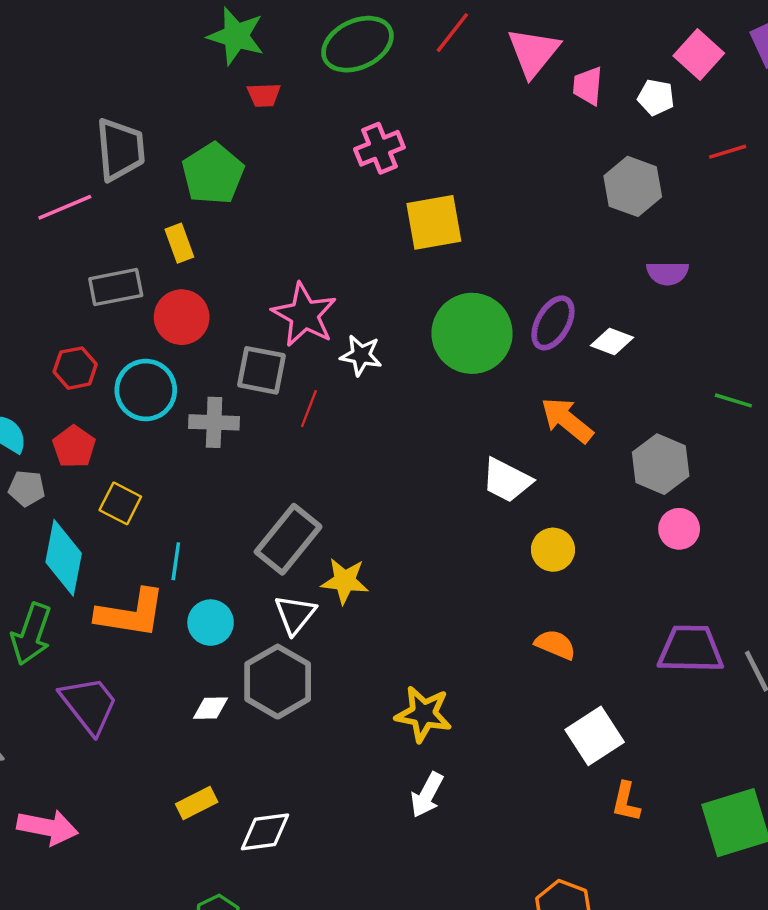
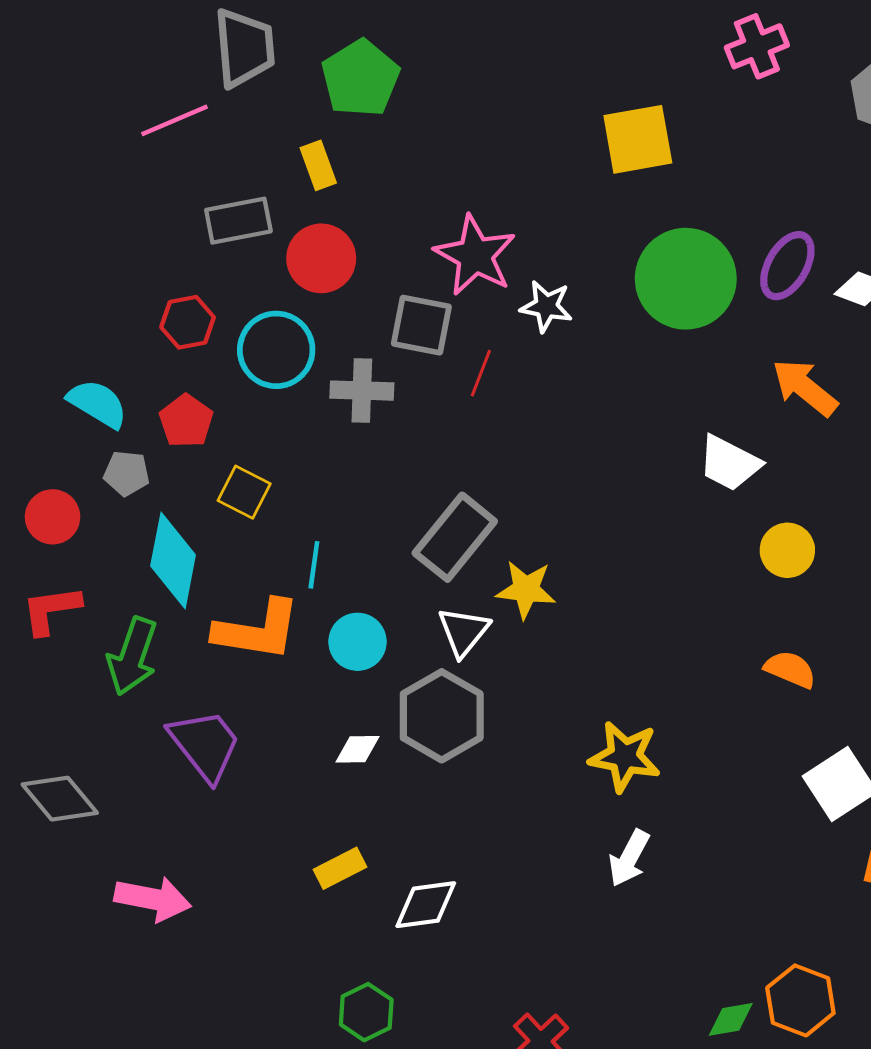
pink cross: (379, 148) -> (757, 46), moved

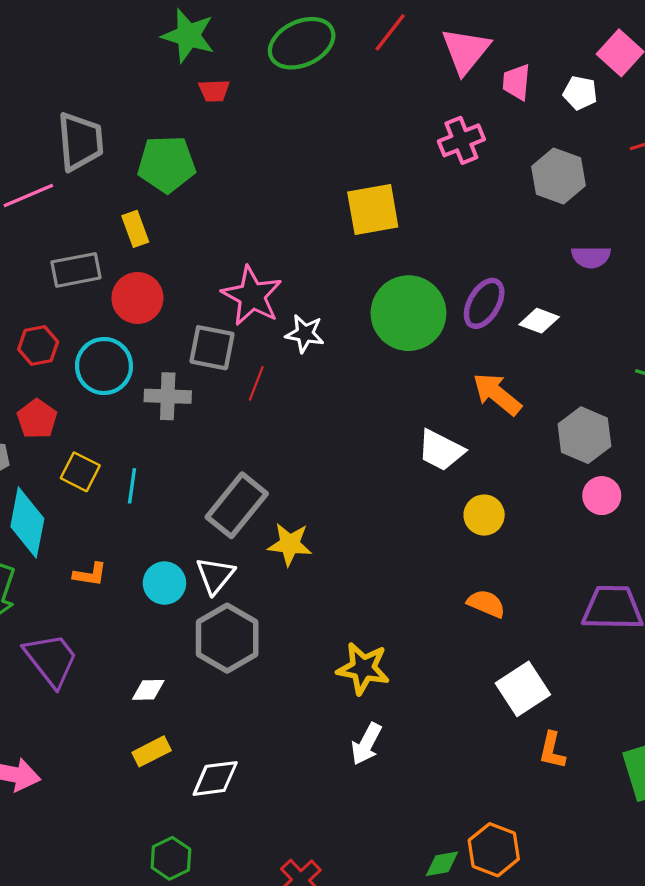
green pentagon: (360, 78) -> (167, 164), turned 30
cyan line: (314, 565) -> (132, 486), moved
orange L-shape: (257, 630) -> (90, 574), size x0.5
white triangle: (464, 632) -> (215, 575), moved
white diamond: (357, 749) -> (148, 690), moved

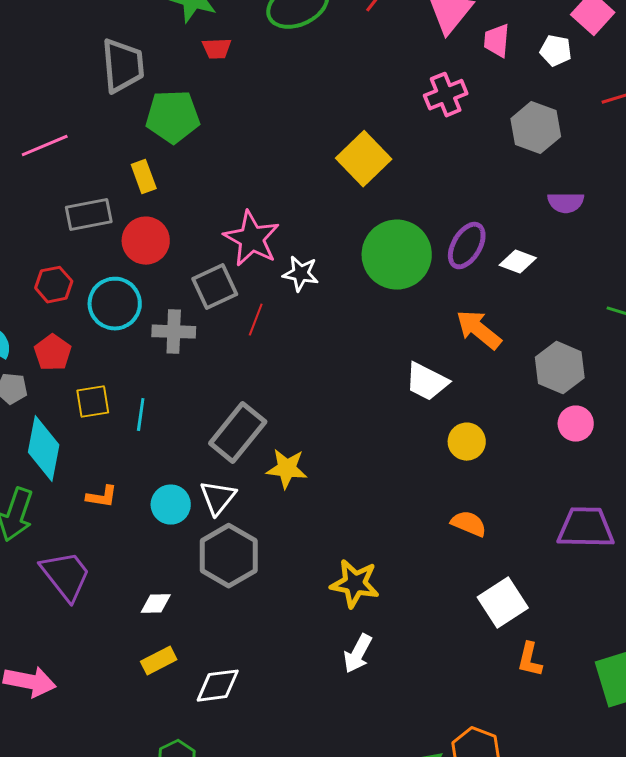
gray trapezoid: (80, 141) -> (123, 66), moved
yellow square: (373, 209) -> (364, 159), turned -34
gray square: (212, 348) -> (215, 287), turned -36
yellow square: (80, 472) -> (93, 402), turned -36

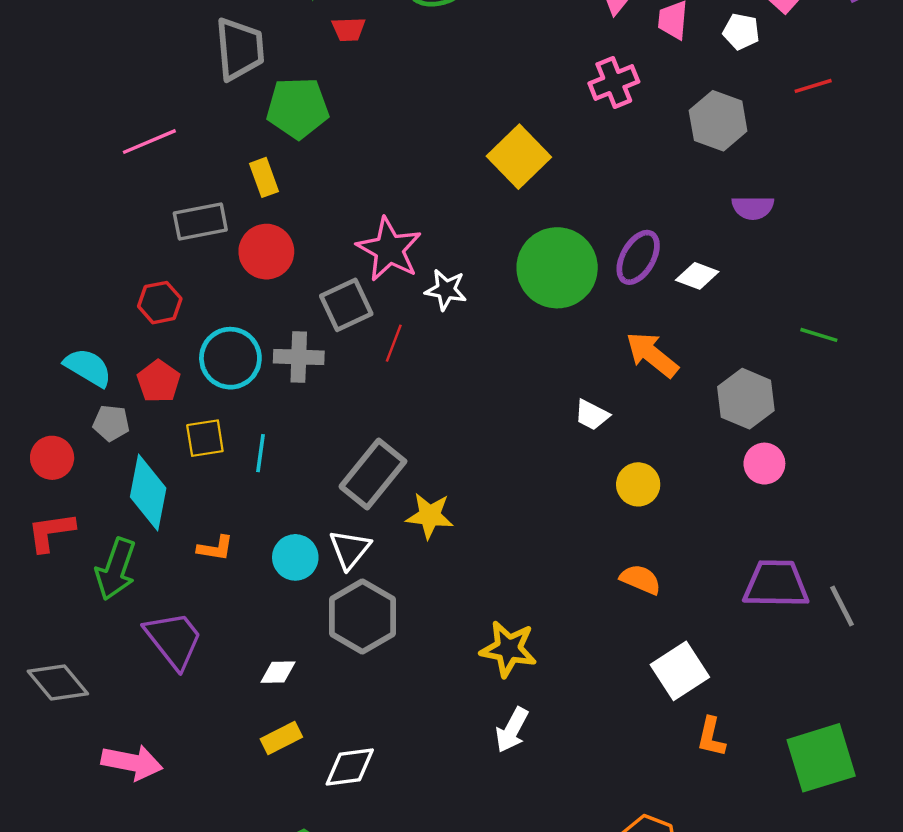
cyan circle: (115, 304) -> (230, 358), moved
white trapezoid: (427, 382) -> (592, 415), size x0.7

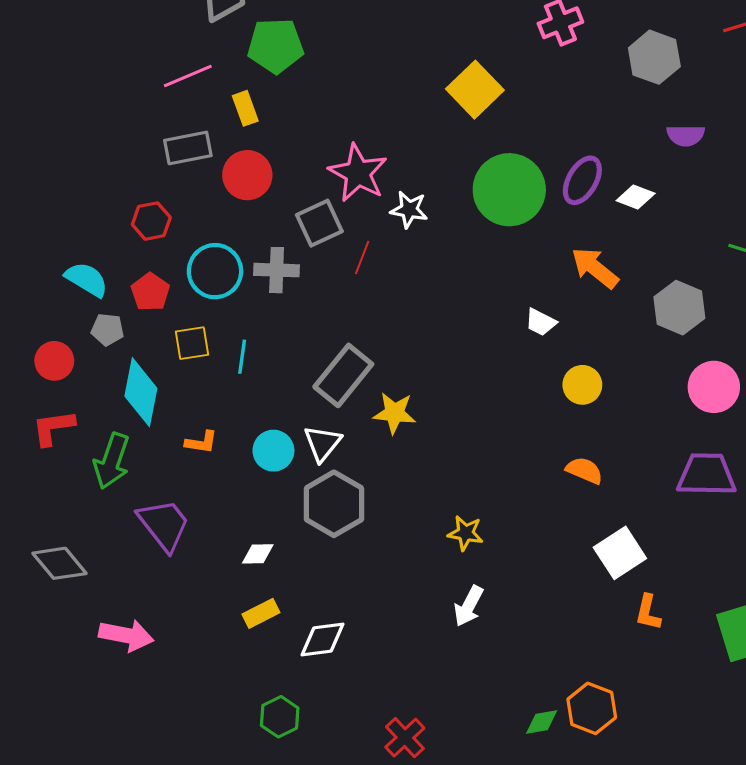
pink line: (149, 142) -> (188, 76), moved
pink circle: (764, 464) -> (714, 387), moved, size x1.4
yellow star: (508, 649) -> (465, 533), size x0.7

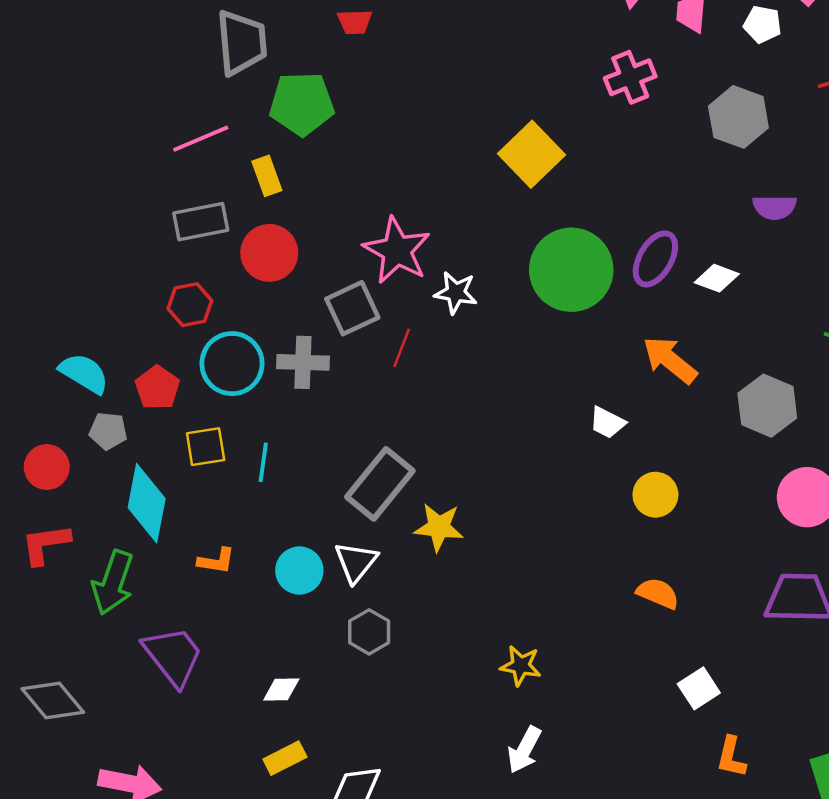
red hexagon: (151, 221) -> (190, 305), moved
gray hexagon: (334, 504) -> (369, 632), size x0.6
white square: (620, 553) -> (699, 688), size x0.7

